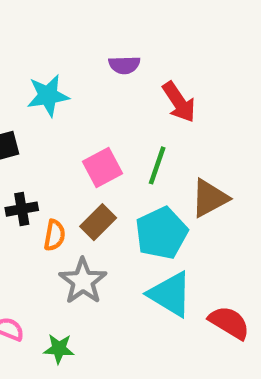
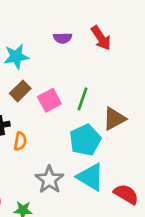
red arrow: (179, 102) -> (101, 38), moved
brown rectangle: (98, 222) -> (20, 91), moved
gray star: (83, 281) -> (49, 180), moved

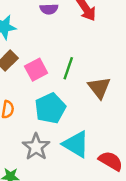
brown triangle: (114, 119) -> (99, 88), turned -40
cyan pentagon: (85, 140) -> (50, 108), moved

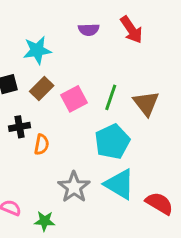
brown triangle: (99, 88) -> (146, 103), moved
cyan pentagon: (50, 108) -> (112, 142), moved

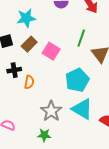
green line: (111, 97) -> (81, 38), moved
pink square: (74, 99) -> (51, 51), turned -30
green star: (45, 221) -> (44, 135), moved

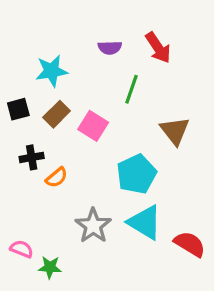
green line: (81, 38) -> (131, 89), moved
orange semicircle: (29, 82) -> (57, 177), turned 40
green star: (44, 135) -> (50, 267), moved

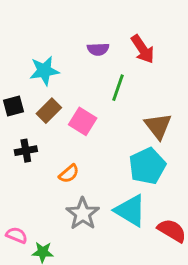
cyan pentagon: (136, 174) -> (147, 166), moved
orange semicircle: (57, 177) -> (69, 174), moved

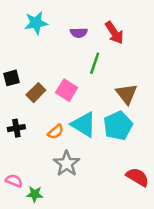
cyan star: (44, 71) -> (36, 23), moved
brown rectangle: (49, 111) -> (36, 93), moved
black cross: (26, 151) -> (16, 128), moved
cyan triangle: (130, 211) -> (84, 124), moved

